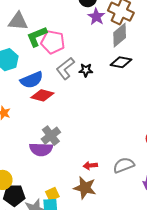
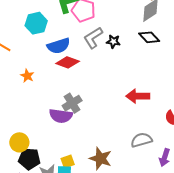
black diamond: (121, 62) -> (149, 37), turned 30
red arrow: (90, 166) -> (138, 96), moved, size x1.6

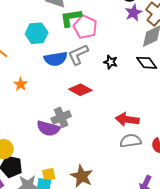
gray L-shape: (93, 38) -> (78, 55), moved
red diamond: (68, 62) -> (80, 90), moved
gray semicircle: (141, 140) -> (131, 141), moved

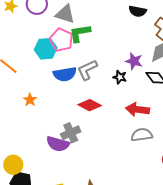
purple star: (133, 13) -> (134, 61), moved, turned -30
pink pentagon: (85, 27) -> (61, 40), moved
red arrow: (127, 119) -> (138, 109), moved
gray semicircle: (131, 141) -> (142, 135), moved

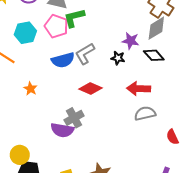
cyan hexagon: (46, 49) -> (25, 33), moved

